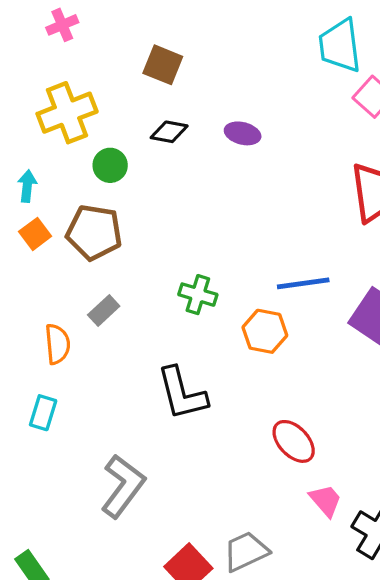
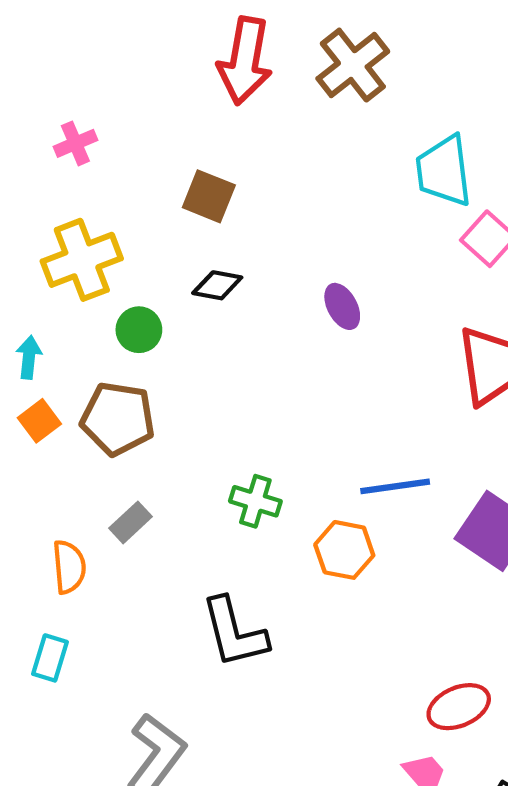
purple ellipse: (243, 133) -> (342, 306), moved, turned 48
red ellipse: (294, 441) -> (459, 707), moved, turned -69

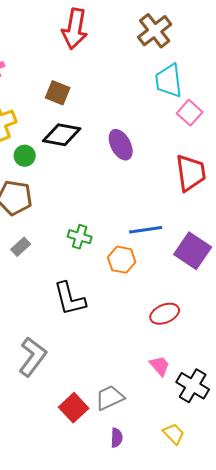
brown cross: (353, 65) -> (155, 31), moved
black diamond: (217, 285) -> (62, 135), size x1.6
purple ellipse: (342, 306) -> (121, 145), size x1.4
red ellipse: (459, 707) -> (165, 314), moved

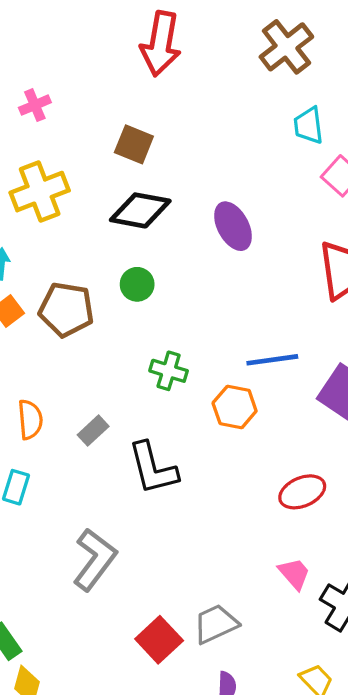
cyan trapezoid: (169, 81) -> (308, 126), size x0.7
green circle: (25, 156) -> (137, 284), moved
gray rectangle: (21, 247) -> (93, 431), moved

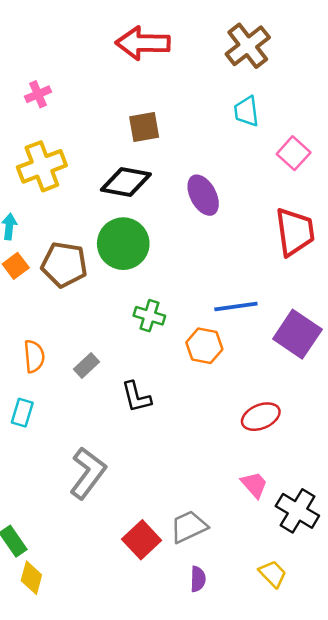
red arrow: (161, 44) -> (143, 43), turned 81
cyan trapezoid: (308, 126) -> (246, 111), moved
brown square: (134, 144) -> (144, 127), moved, turned -32
green circle: (137, 284) -> (123, 244), size x1.8
black L-shape: (153, 468) -> (136, 397), size x0.7

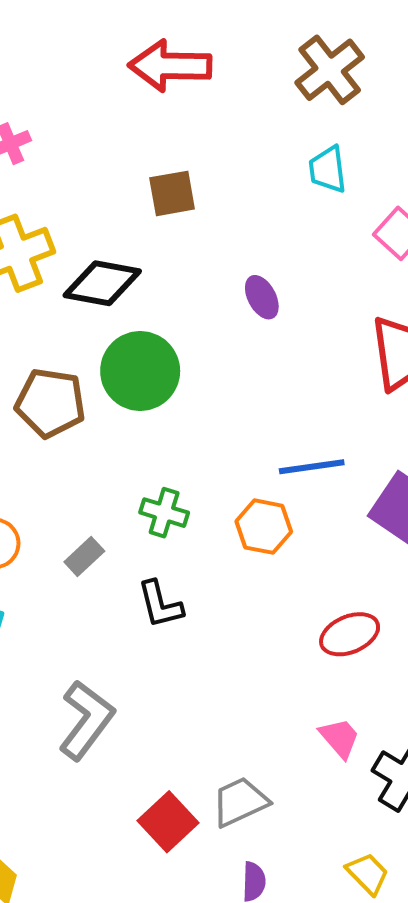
black diamond: (126, 182) -> (102, 283), moved
purple ellipse: (203, 195) -> (262, 297), size x0.7
green cross: (149, 316) -> (164, 513), moved

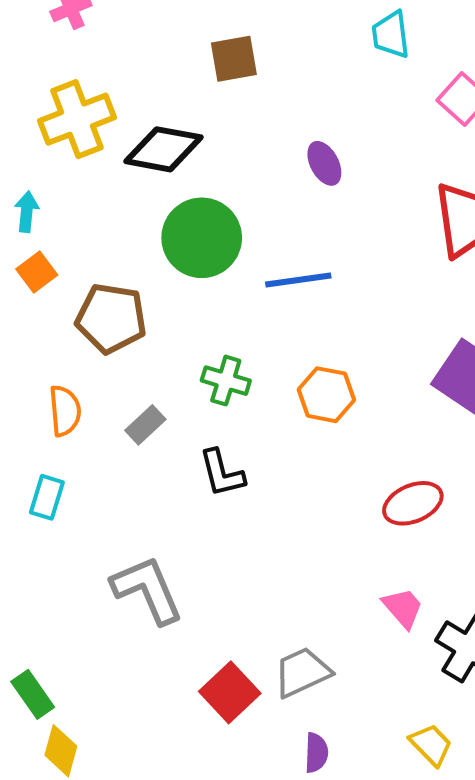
brown pentagon: (50, 403) -> (111, 318), moved
blue line: (312, 467) -> (298, 280), moved
gray L-shape: (86, 720) -> (147, 590), turned -60

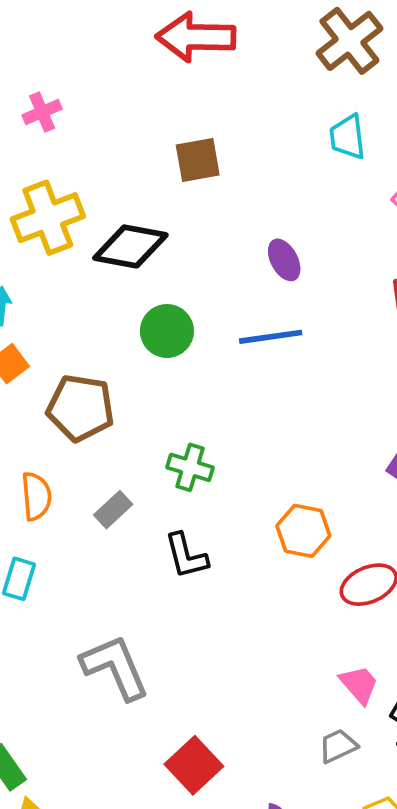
green circle: (202, 238) -> (167, 331), size x0.7
blue line: (298, 280) -> (271, 337), moved
orange hexagon: (326, 395) -> (303, 531), moved
gray trapezoid: (302, 672) -> (338, 746), moved, size x0.7

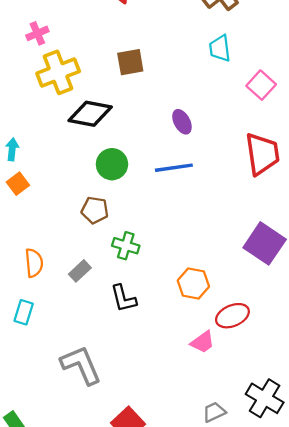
yellow cross: (48, 218) -> (58, 72), moved
brown pentagon: (80, 408) -> (95, 210), moved, size x0.7
pink trapezoid: (359, 685) -> (203, 342), moved, turned 95

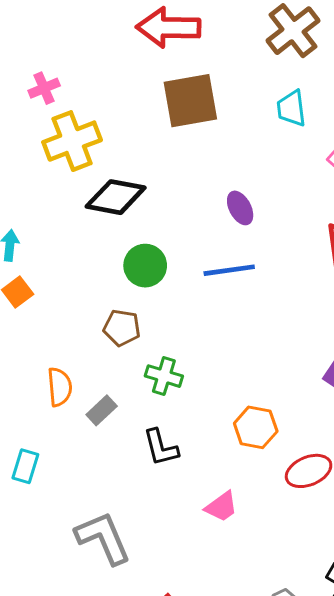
brown square: (130, 62) -> (190, 101), moved, size x1.5
orange semicircle: (34, 263) -> (60, 387), moved
pink trapezoid: (203, 342) -> (221, 507), moved

